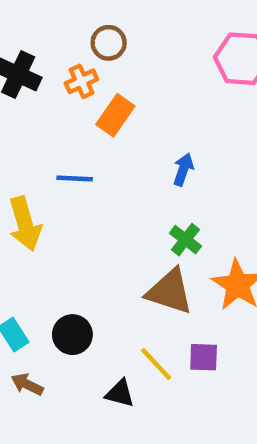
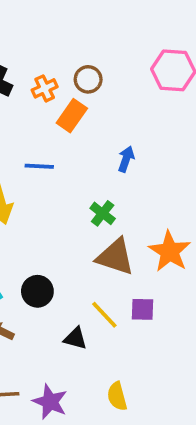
brown circle: (109, 43) -> (88, 79), moved
green cross: (185, 240) -> (103, 213), moved

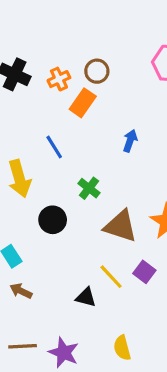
blue line: (39, 166) -> (54, 147), turned 55
green cross: (103, 213) -> (89, 188), moved
black circle: (37, 291) -> (53, 220), moved
purple square: (142, 309) -> (144, 272), turned 35

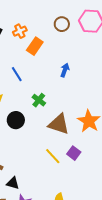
brown circle: (97, 71) -> (62, 24), moved
black triangle: (86, 297) -> (13, 183), moved

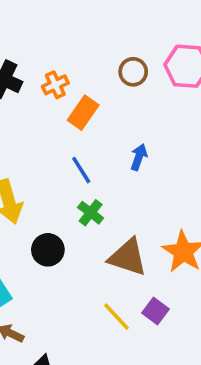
blue line: (17, 74) -> (81, 170), moved

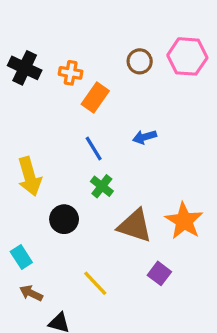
orange cross: (55, 85) -> (71, 73), turned 35
blue arrow: (139, 157) -> (145, 137), turned -125
yellow line: (117, 317) -> (95, 283), moved

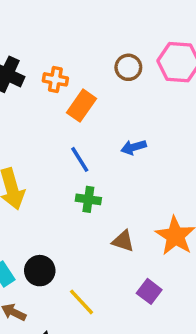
green cross: (102, 186) -> (88, 199), turned -30
black circle: (64, 219) -> (40, 271), moved
brown triangle: (135, 226) -> (123, 241), size x0.6

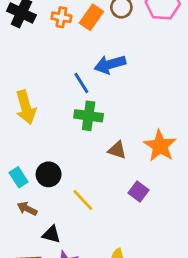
orange rectangle: (81, 106) -> (91, 17), moved
blue arrow: (134, 147) -> (110, 64), moved, size x1.5
green cross: (88, 199) -> (89, 116), size x1.4

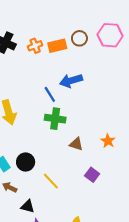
orange cross: (61, 17) -> (35, 46), turned -32
orange rectangle: (91, 17) -> (57, 46), turned 42
orange star: (160, 146) -> (108, 141), size x0.6

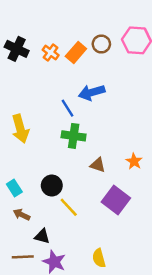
orange cross: (35, 46) -> (51, 52), turned -32
orange rectangle: (57, 46) -> (76, 52), turned -36
black circle: (26, 162) -> (52, 186), moved
purple square: (92, 175) -> (116, 200), size x1.6

